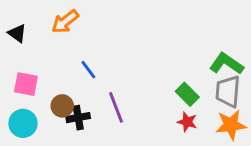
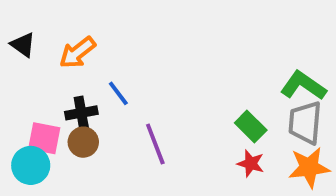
orange arrow: (65, 22) -> (77, 53), moved
pink square: (26, 84) -> (44, 138), moved
black cross: (78, 118) -> (81, 113), moved

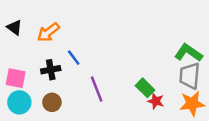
green rectangle: (251, 127) -> (145, 88), moved
pink square: (44, 138) -> (16, 78), moved
brown circle: (83, 142) -> (52, 102), moved

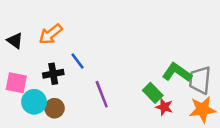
black triangle: (14, 27) -> (15, 41), moved
green L-shape: (188, 53) -> (177, 72), moved
cyan circle: (19, 102) -> (34, 102), moved

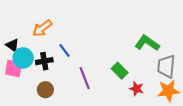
black triangle: (15, 41) -> (12, 45), moved
green L-shape: (177, 72) -> (147, 43), moved
green rectangle: (153, 93) -> (120, 71), moved
cyan circle: (34, 102) -> (23, 58), moved

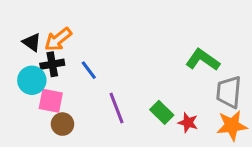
black triangle: (12, 45) -> (32, 42), moved
black cross: (44, 61) -> (52, 64), moved
pink square: (14, 69) -> (51, 101), moved
green rectangle: (120, 71) -> (162, 112), moved

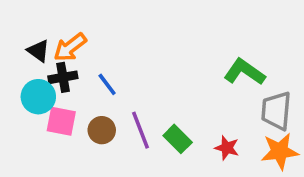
green rectangle: (162, 112) -> (178, 139), moved
brown circle: (62, 124) -> (102, 130), moved

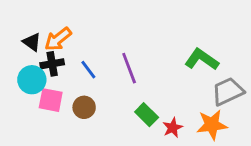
gray trapezoid: (276, 111) -> (228, 91), turned 60
purple line: (141, 130) -> (129, 68), moved
red star: (227, 148) -> (173, 128), moved, turned 30
orange star: (280, 151) -> (212, 125), moved

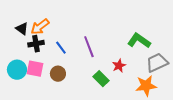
cyan circle: (32, 80) -> (17, 70), moved
red star: (173, 128) -> (119, 66), moved

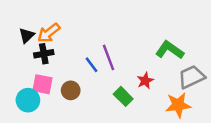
black triangle: (22, 29) -> (27, 35), turned 40
blue line: (61, 48) -> (91, 65), moved
cyan circle: (17, 70) -> (28, 100), moved

